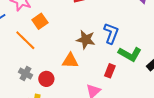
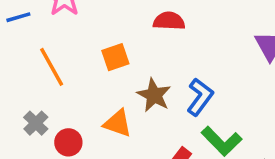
orange square: (40, 21) -> (115, 57), moved

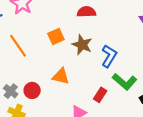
brown star: (154, 95) -> (82, 45), moved
gray cross: (36, 123) -> (11, 91), moved

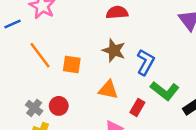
orange square: (56, 37) -> (72, 64), moved, turned 35
orange triangle: (61, 76) -> (108, 90), moved

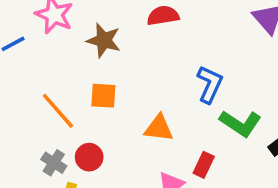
brown star: (114, 50) -> (104, 40), moved
orange line: (40, 55) -> (58, 111), moved
red rectangle: (137, 107) -> (204, 165), moved

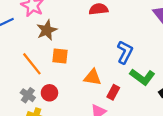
brown star: (104, 40) -> (47, 30), moved, turned 30
red rectangle: (204, 165) -> (113, 92), moved

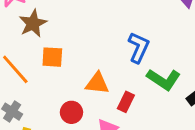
red circle: (49, 93) -> (71, 112), moved

